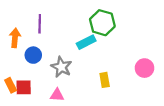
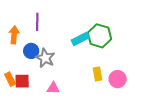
green hexagon: (102, 23) -> (99, 36), moved
gray star: (61, 67) -> (45, 58), moved
pink circle: (144, 68) -> (118, 79), moved

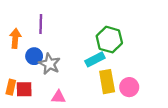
cyan rectangle: (80, 39) -> (95, 59), moved
yellow rectangle: (97, 74) -> (107, 82), size x1.5
orange rectangle: (10, 79) -> (11, 87), turned 40

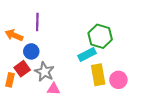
orange arrow: (15, 38) -> (14, 35), turned -72
gray star: (50, 64) -> (44, 72), moved
red square: (24, 89) -> (22, 69), moved, turned -35

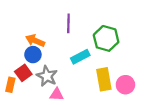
purple line: (37, 22) -> (68, 23), moved
orange arrow: (14, 35) -> (35, 41), moved
cyan rectangle: (87, 54) -> (80, 57), moved

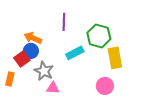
red square: (23, 73) -> (22, 59), moved
yellow rectangle: (104, 79) -> (115, 58), moved
pink circle: (125, 85) -> (105, 86), moved

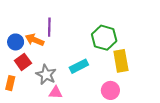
purple line: (64, 22) -> (49, 27), moved
blue circle: (31, 51) -> (16, 42), moved
cyan rectangle: (75, 53) -> (79, 66), moved

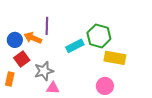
yellow rectangle: (121, 61) -> (115, 58), turned -70
cyan rectangle: (79, 66) -> (75, 46), moved
gray star: (46, 75) -> (44, 71), turned 30

